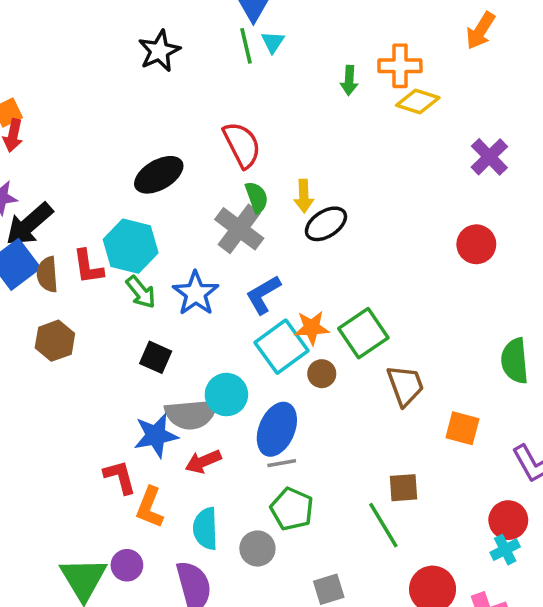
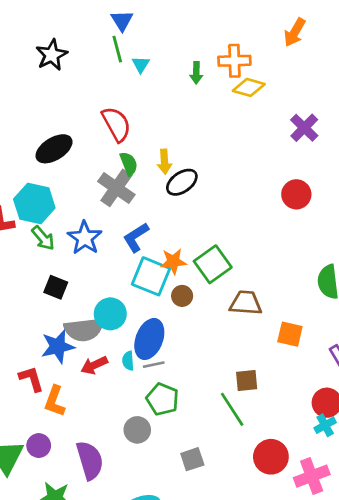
cyan triangle: (273, 42) -> (141, 64), moved
cyan square: (282, 347) -> (151, 276), turned -30
brown trapezoid: (405, 385) -> (246, 303), turned -64
cyan semicircle: (205, 529) -> (128, 361), moved, size x0.6

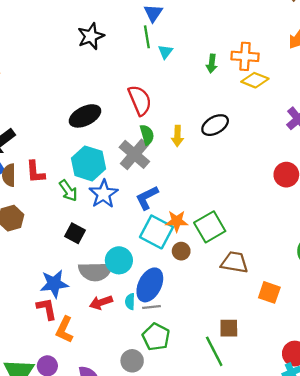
black ellipse: (182, 182) -> (215, 125), moved
cyan hexagon: (34, 204) -> (88, 163), moved
blue star: (58, 347) -> (54, 284), moved

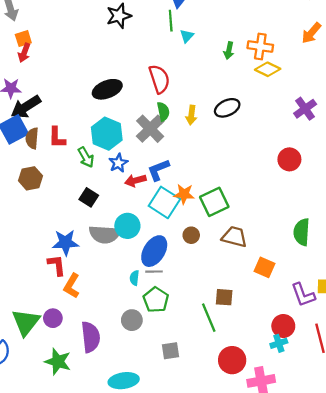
blue star: (104, 194) -> (118, 163), size x0.7
brown circle: (181, 251) -> (191, 235), moved
cyan semicircle: (130, 301) -> (134, 278), moved
red arrow: (101, 302) -> (135, 180), moved

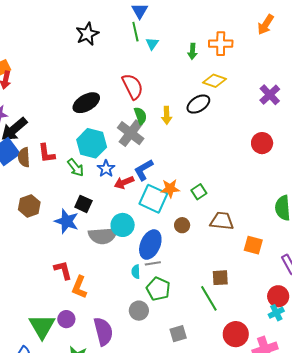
yellow diamond: (268, 69) -> (214, 81), moved
brown hexagon: (31, 178) -> (29, 206), moved
green square: (214, 202) -> (199, 192), size x0.6
blue star: (66, 243) -> (67, 221), moved, turned 30

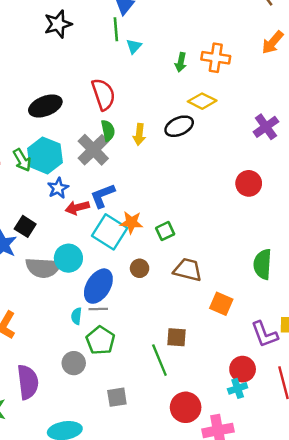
green arrow: (76, 168) -> (22, 160), moved

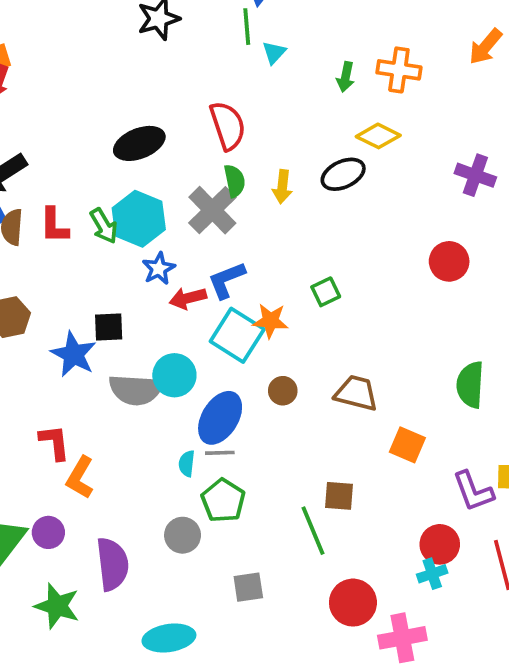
purple cross: (266, 127) -> (475, 175), turned -35
black square: (25, 226) -> (109, 327), turned -35
green square: (165, 231) -> (326, 292), moved

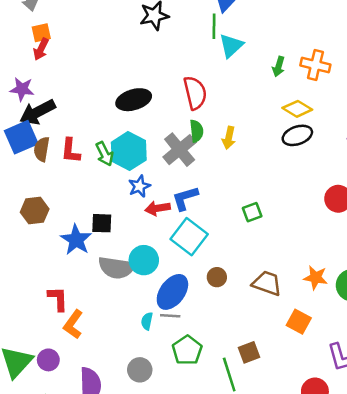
cyan triangle: (274, 52) -> (231, 46), size x1.5
black ellipse: (343, 174) -> (297, 135), moved
orange star: (270, 321) -> (316, 278), moved
brown square: (339, 496) -> (249, 352), turned -30
green pentagon: (223, 501) -> (187, 350), moved

